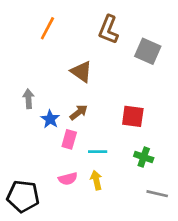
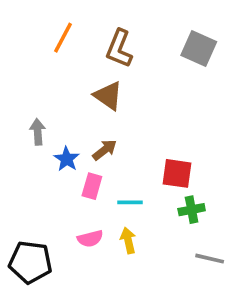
brown L-shape: (108, 30) -> (119, 49), moved
gray square: (148, 51) -> (199, 49), moved
red square: (133, 116) -> (177, 173), moved
green cross: (144, 157) -> (192, 210), turned -30

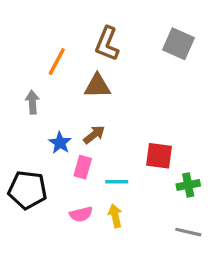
orange line: (63, 38) -> (57, 62), moved
brown triangle: (108, 96) -> (97, 86), turned -36
gray arrow: (38, 132) -> (32, 102), moved
green cross: (192, 210) -> (188, 185), moved
black pentagon: (30, 262) -> (27, 190), moved

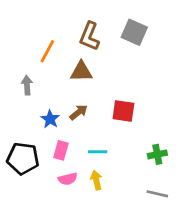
gray square: (178, 44) -> (134, 32), moved
red square: (159, 156) -> (123, 111), moved
pink rectangle: (83, 167) -> (61, 150), moved

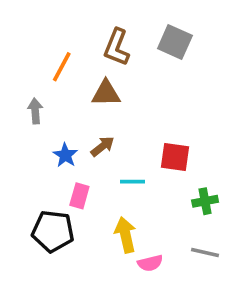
red square: (123, 111) -> (175, 157), moved
cyan line: (98, 152) -> (133, 182), moved
black pentagon: (23, 158) -> (53, 231), moved
pink semicircle: (68, 179) -> (150, 263), moved
yellow arrow: (96, 180) -> (125, 235), size x1.4

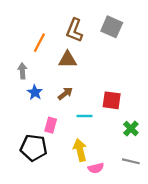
blue star: (65, 155) -> (35, 92), moved
green cross: (205, 201) -> (131, 129), turned -35

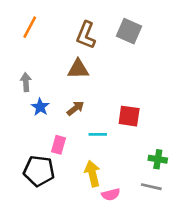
orange line: (39, 43) -> (30, 27), moved
green cross: (131, 129) -> (158, 159), moved, turned -35

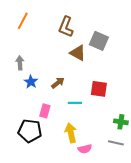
gray square: (129, 31) -> (99, 41), moved
brown triangle: (78, 69) -> (78, 53), moved, turned 30

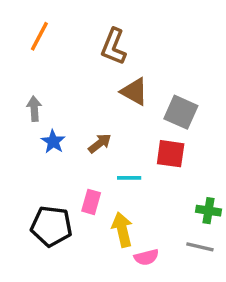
gray square: (99, 41) -> (181, 112), moved
pink rectangle: (45, 111) -> (91, 202), moved

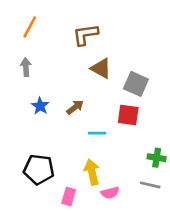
brown L-shape: (114, 47) -> (85, 35), turned 60
gray arrow: (34, 109) -> (26, 67), moved
pink rectangle: (91, 202) -> (69, 197), moved

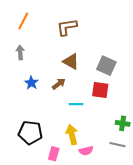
brown triangle: (101, 68) -> (71, 62), moved

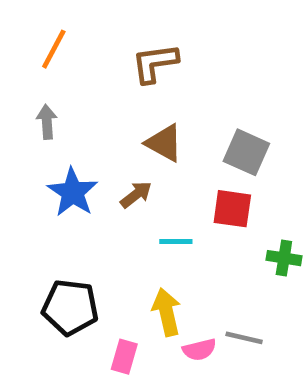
blue star: (31, 83) -> (73, 192), size x1.5
green cross: (123, 123) -> (284, 258), moved
gray line: (118, 145) -> (244, 338), moved

